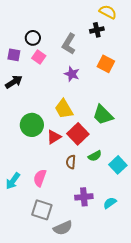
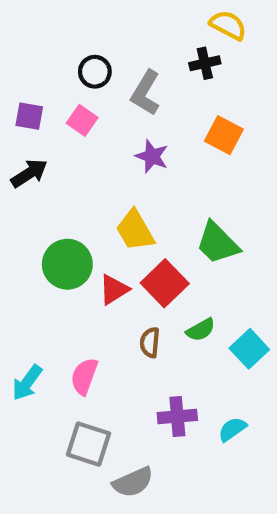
black circle: (33, 38) -> (95, 72), moved

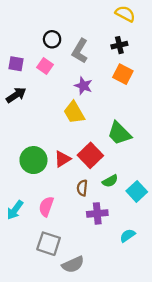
black cross: (205, 63) -> (119, 45), moved
yellow trapezoid: (135, 230) -> (74, 112), moved
green circle: (67, 264) -> (33, 160), moved
purple cross: (177, 417) -> (97, 213), moved

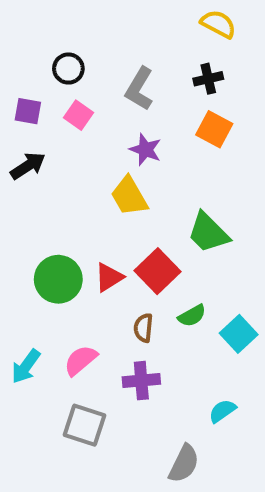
black circle: (52, 39) -> (68, 69), moved
pink semicircle: (46, 206) -> (81, 360), turned 30
purple cross: (97, 213) -> (141, 381), moved
gray semicircle: (73, 265) -> (184, 464), moved, turned -40

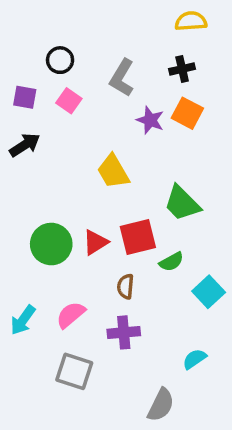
yellow semicircle: (218, 24) -> (191, 21), turned -32
purple star: (145, 150) -> (150, 120), moved
red square: (158, 271) -> (138, 237), turned 30
green semicircle: (192, 316) -> (171, 262), moved

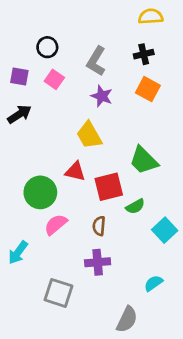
purple star: (150, 120) -> (102, 96), moved
red triangle: (95, 242) -> (75, 171), moved, turned 45
pink semicircle: (71, 315) -> (56, 225), moved

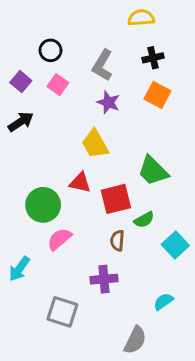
yellow semicircle: (151, 16) -> (141, 18), moved
purple square: (19, 77) -> (21, 82), turned 30
brown semicircle: (99, 226) -> (117, 241), moved

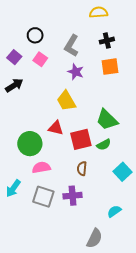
orange square: (157, 95) -> (110, 67), turned -36
green semicircle: (144, 220) -> (104, 145), moved
pink semicircle: (59, 239) -> (41, 168), turned 30
gray square: (62, 312) -> (43, 197), moved

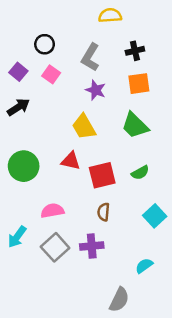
yellow semicircle: (99, 12) -> (110, 15), moved
green trapezoid: (107, 120) -> (135, 125), moved
green circle: (30, 144) -> (24, 166), moved
green semicircle: (104, 145) -> (140, 173), moved
gray square: (43, 197) -> (55, 247), turned 30

